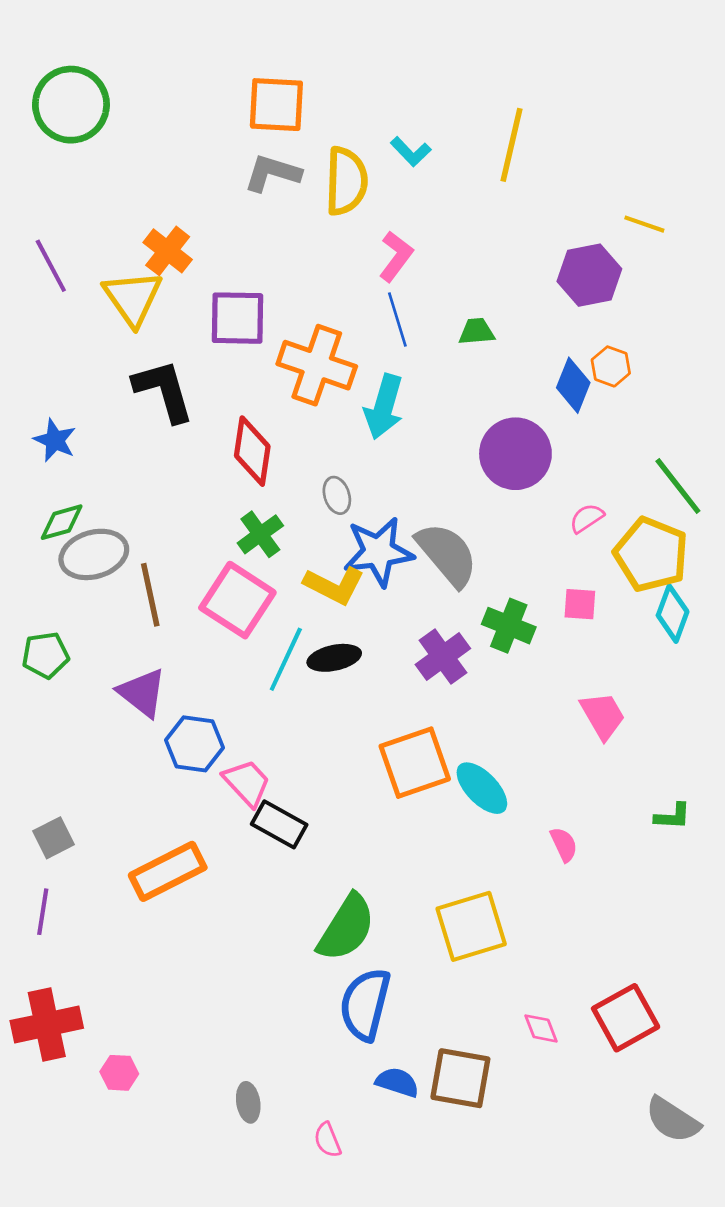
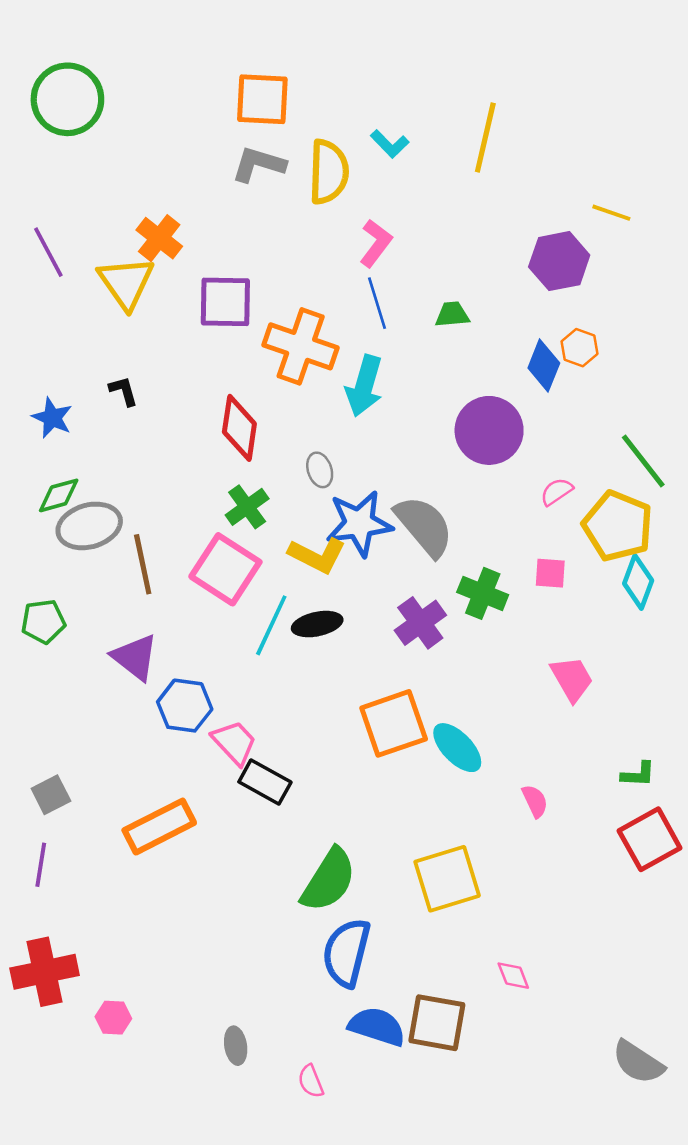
black L-shape: (164, 391) -> (124, 391), moved, size x0.5
red square: (626, 1018) -> (650, 839), moved
blue semicircle: (397, 1082) -> (377, 1027), size x1.4

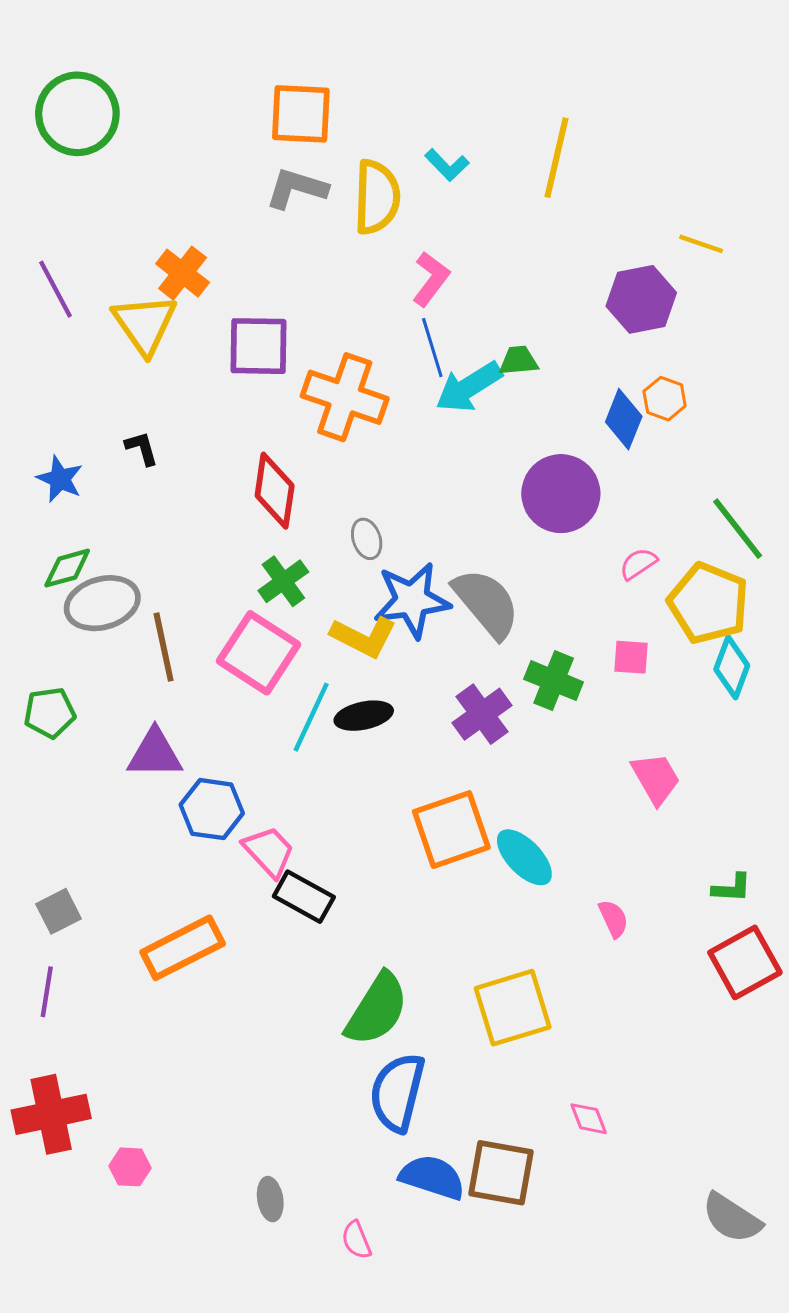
cyan arrow: (364, 386) -> (469, 387), moved, turned 42
purple triangle: (135, 657) -> (155, 754), turned -38

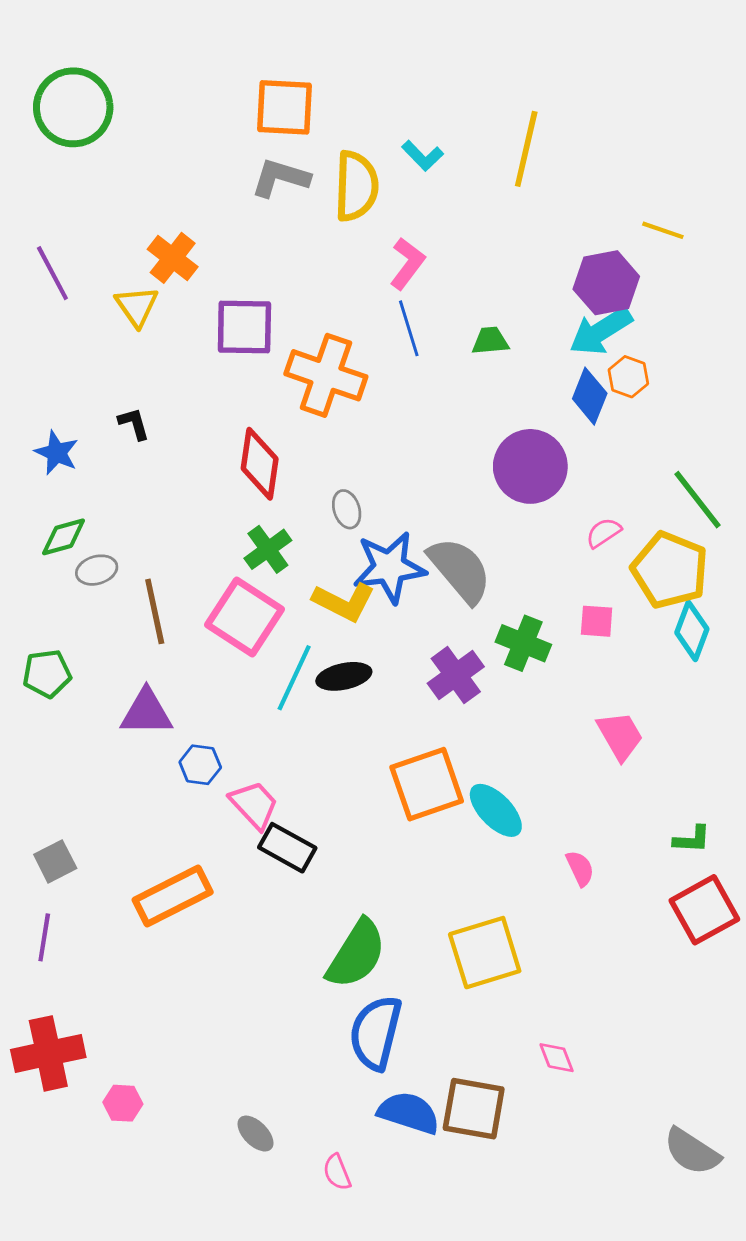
yellow triangle: (145, 324) -> (137, 306), size x0.7
cyan arrow: (469, 387) -> (601, 331), moved
gray ellipse: (102, 603) -> (97, 570), size x0.6
blue hexagon: (212, 809) -> (200, 765), size x0.7
gray ellipse: (270, 1199) -> (255, 1134), turned -36

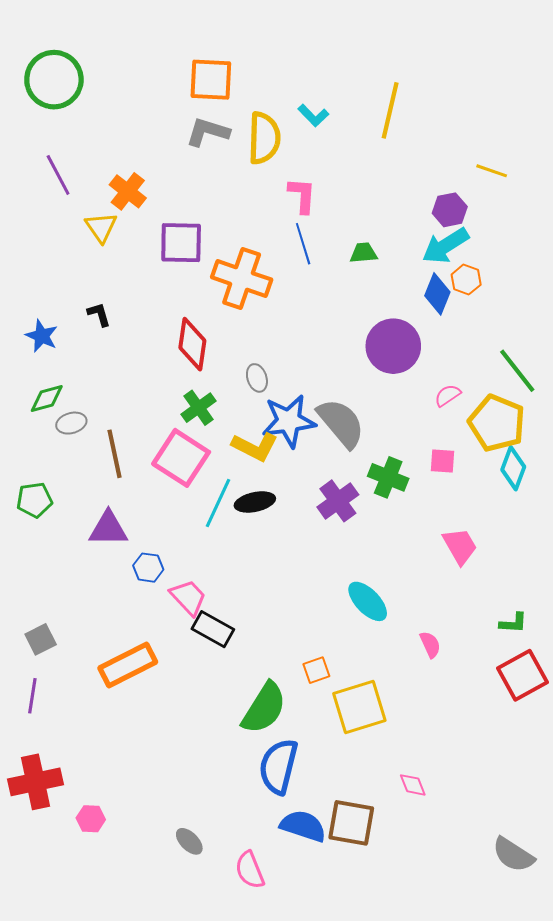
pink L-shape: (407, 263) -> (302, 195), turned -33
purple line: (52, 273) -> (58, 175), moved
purple hexagon: (606, 283) -> (450, 210), size x0.7
orange square: (427, 784) -> (316, 670), moved, size x0.5
pink semicircle: (337, 1172) -> (250, 870), size x1.4

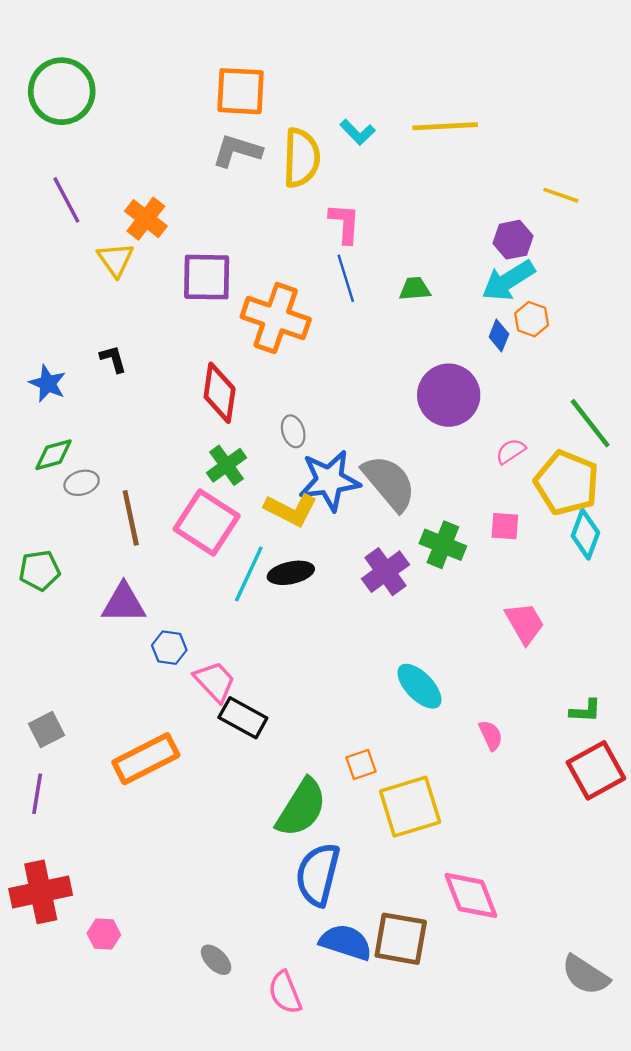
yellow line: (390, 110) -> (445, 126), turned 74
blue diamond: (437, 294) -> (499, 336), size x0.7
pink diamond: (413, 785) -> (471, 895), size x1.8

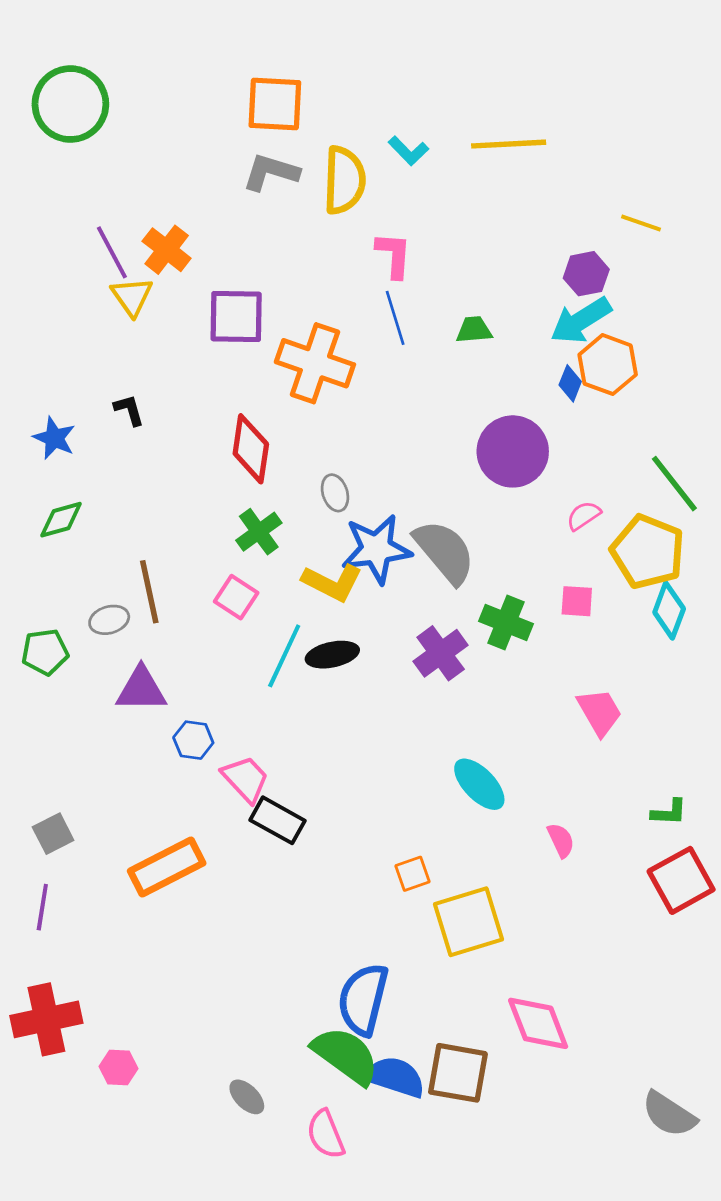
purple line: (66, 200) -> (112, 252), moved
orange hexagon: (532, 319) -> (608, 365), size x1.5
gray ellipse: (82, 483) -> (109, 620), moved
pink square: (207, 523) -> (236, 597), size x0.6
green semicircle: (301, 808) -> (346, 1055), moved, turned -86

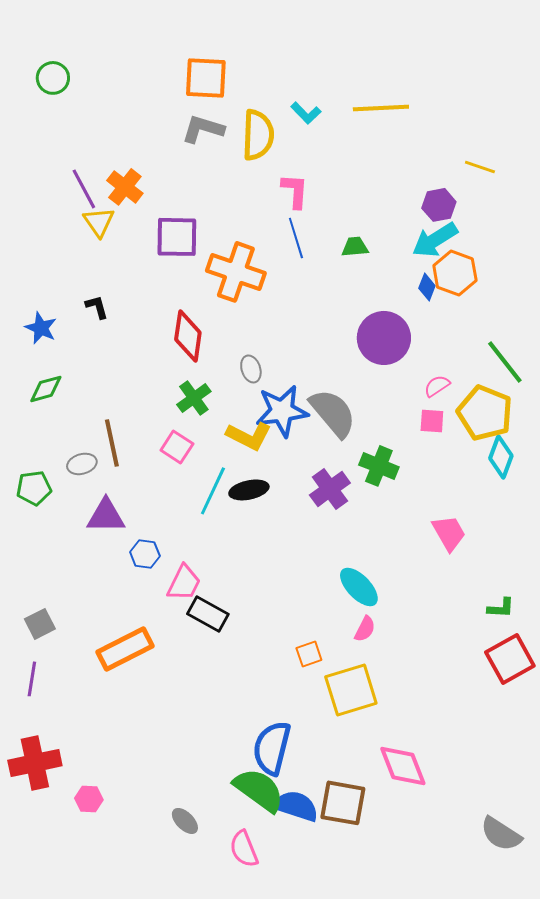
green circle: (70, 104) -> (53, 78), size x0.6
pink square: (577, 601) -> (432, 421), moved
pink trapezoid: (245, 779) -> (184, 583), turned 69
pink semicircle: (561, 840) -> (365, 629), moved, turned 52

